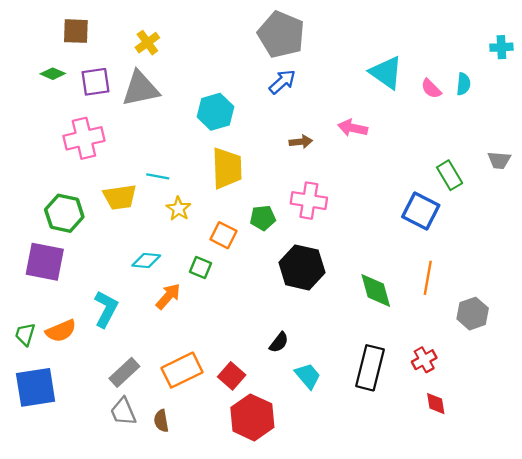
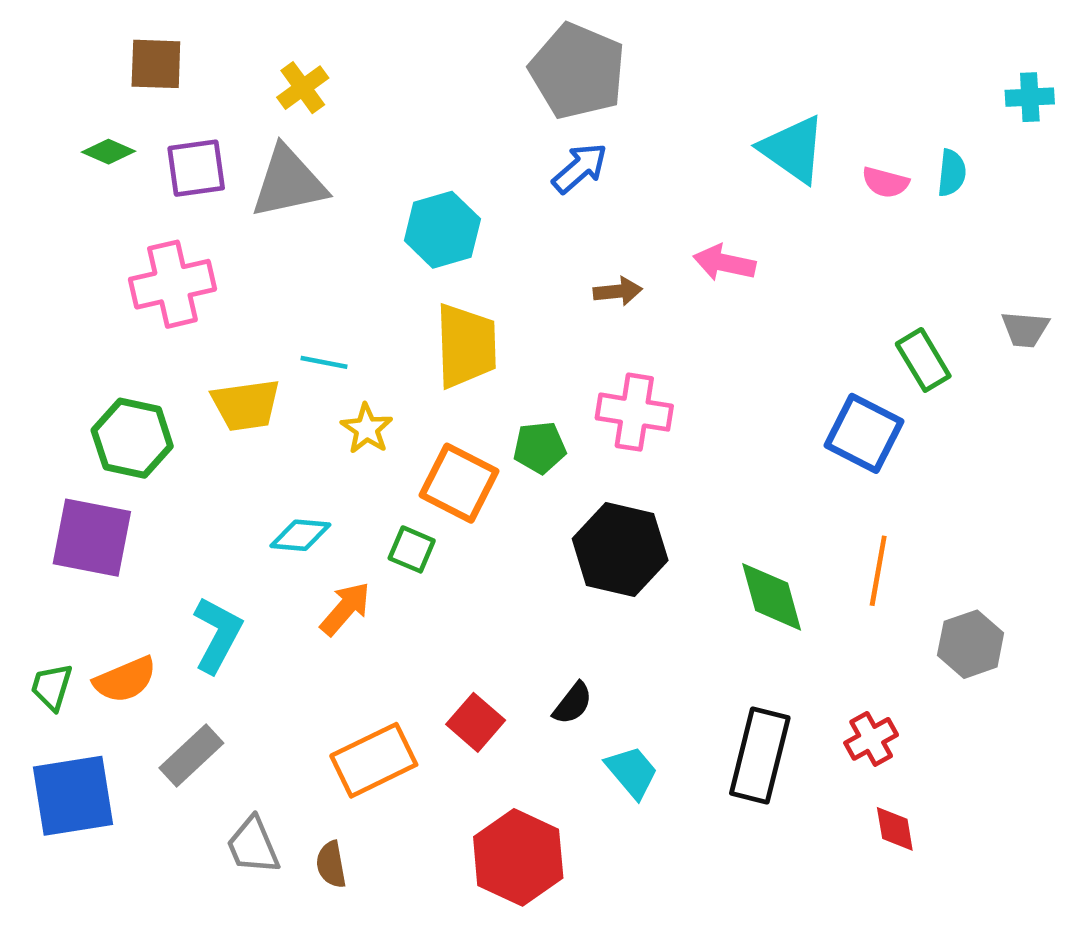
pink semicircle: (431, 89) -> (885, 182), turned -30
orange square: (224, 235) -> (459, 483), size x1.4
gray rectangle: (124, 372) -> (191, 755), moved
red square: (232, 376) -> (476, 722), moved

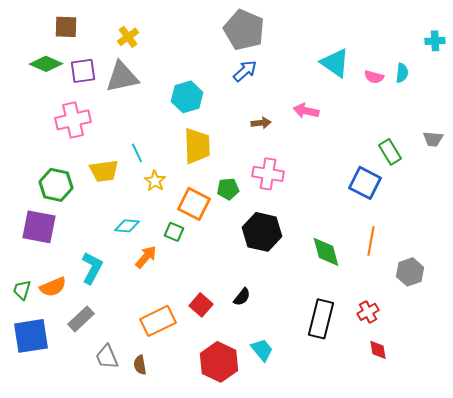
green diamond: (109, 152) -> (46, 64), size x1.5
cyan line: (324, 362) -> (137, 153), turned 54
cyan trapezoid: (632, 772) -> (262, 350), moved

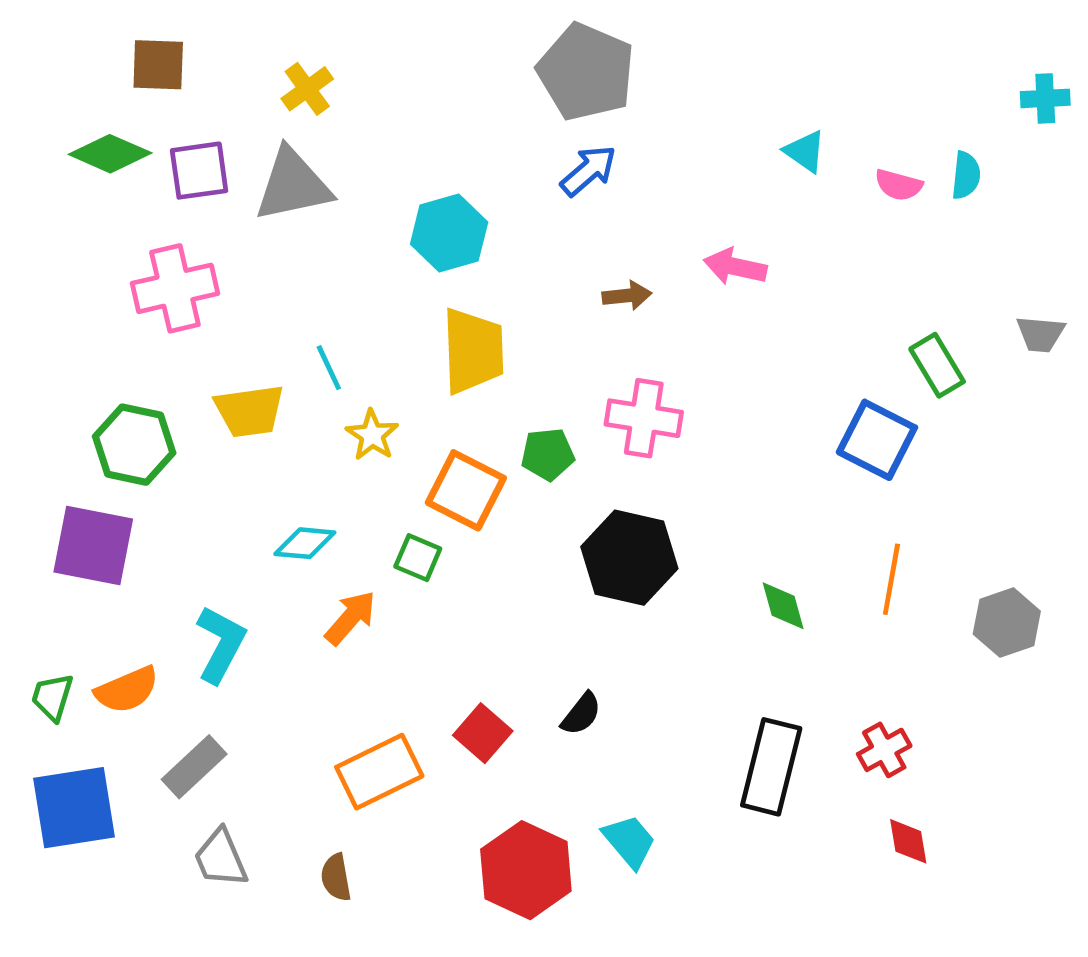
cyan triangle: (335, 63) -> (805, 151), size x0.6
green diamond: (326, 252) -> (783, 606), size x0.7
gray hexagon: (410, 272) -> (1007, 623), moved
gray trapezoid: (107, 357) -> (221, 858), moved

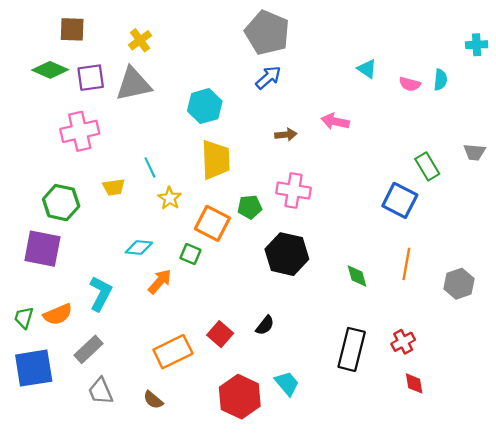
yellow trapezoid: (249, 411) -> (114, 187), size x0.7
brown semicircle: (336, 877) -> (153, 400), turned -40

